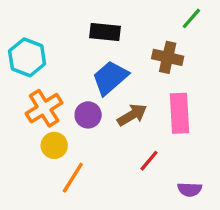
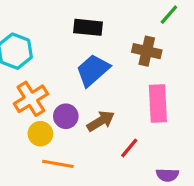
purple circle: (88, 115) -> (66, 116), moved
brown arrow: (132, 115) -> (101, 121), moved
orange line: (73, 178) -> (58, 164), turned 68

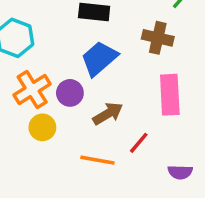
purple circle: (66, 116) -> (70, 93), moved
orange line: (58, 164) -> (97, 160), moved

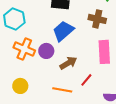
orange cross: (32, 89) -> (24, 49), turned -35
yellow circle: (42, 127) -> (20, 86), moved

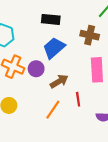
red line: (86, 80) -> (78, 99), turned -48
orange line: (62, 90) -> (53, 110), turned -66

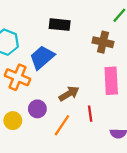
blue trapezoid: (54, 48) -> (42, 57), moved
purple circle: (36, 69) -> (37, 109), moved

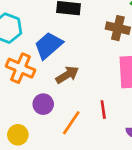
brown arrow: (69, 94) -> (67, 75), moved
yellow circle: (13, 121) -> (18, 135), moved

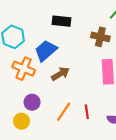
purple circle: (43, 104) -> (32, 102), moved
red line: (103, 109) -> (87, 112), moved

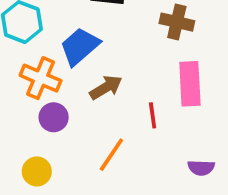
purple circle: (32, 102) -> (54, 117), moved
red line: (87, 112) -> (153, 115), moved

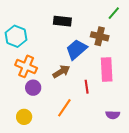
blue trapezoid: (80, 46) -> (76, 49), moved

